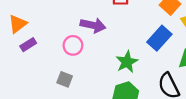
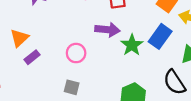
purple arrow: (93, 25) -> (107, 30), moved
green star: (127, 62) -> (132, 45), moved

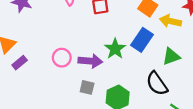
purple arrow: (107, 30) -> (90, 61), moved
gray square: (72, 87) -> (87, 87), moved

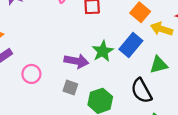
pink circle: (62, 58) -> (31, 74), moved

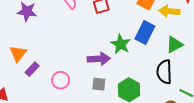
black semicircle: (141, 91) -> (164, 72), turned 40

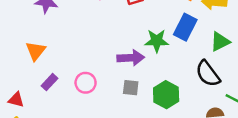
green star: (121, 44) -> (157, 41), turned -30
purple rectangle: (32, 69) -> (49, 82), moved
black semicircle: (164, 72) -> (208, 74), turned -35

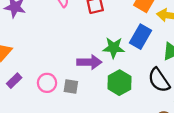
gray square: (131, 88) -> (71, 87), moved
green hexagon: (166, 95) -> (119, 83), moved

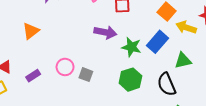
purple arrow: (89, 62) -> (105, 32), moved
purple rectangle: (14, 81) -> (33, 76), moved

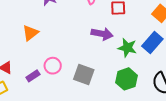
pink circle: (65, 67) -> (53, 66), moved
gray square: (86, 75) -> (84, 74), size x1.5

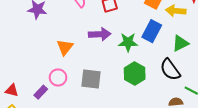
orange triangle: (30, 33) -> (65, 47), moved

